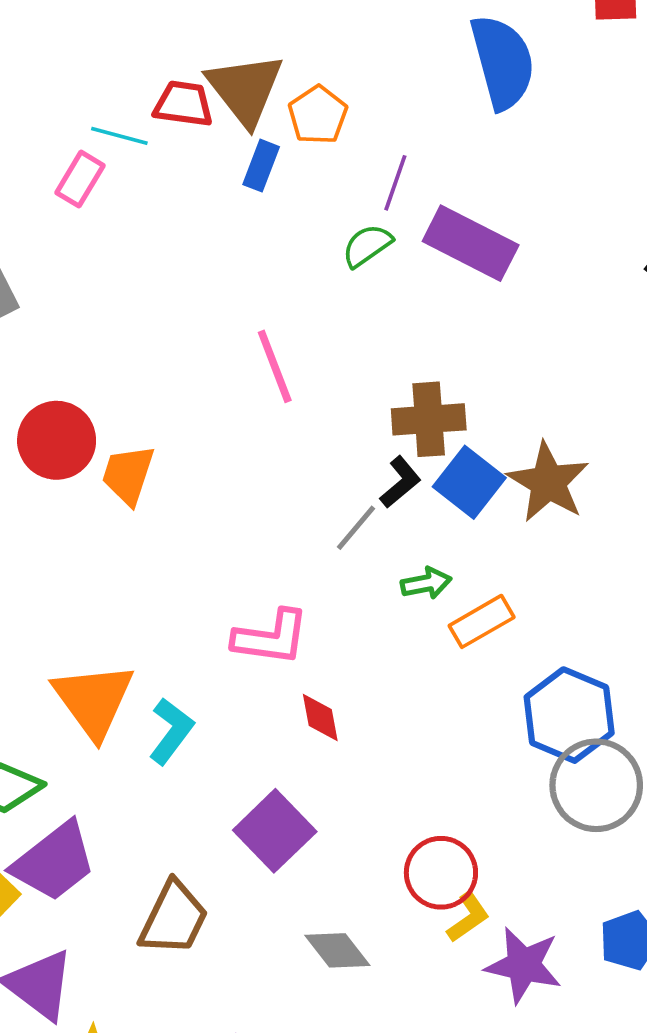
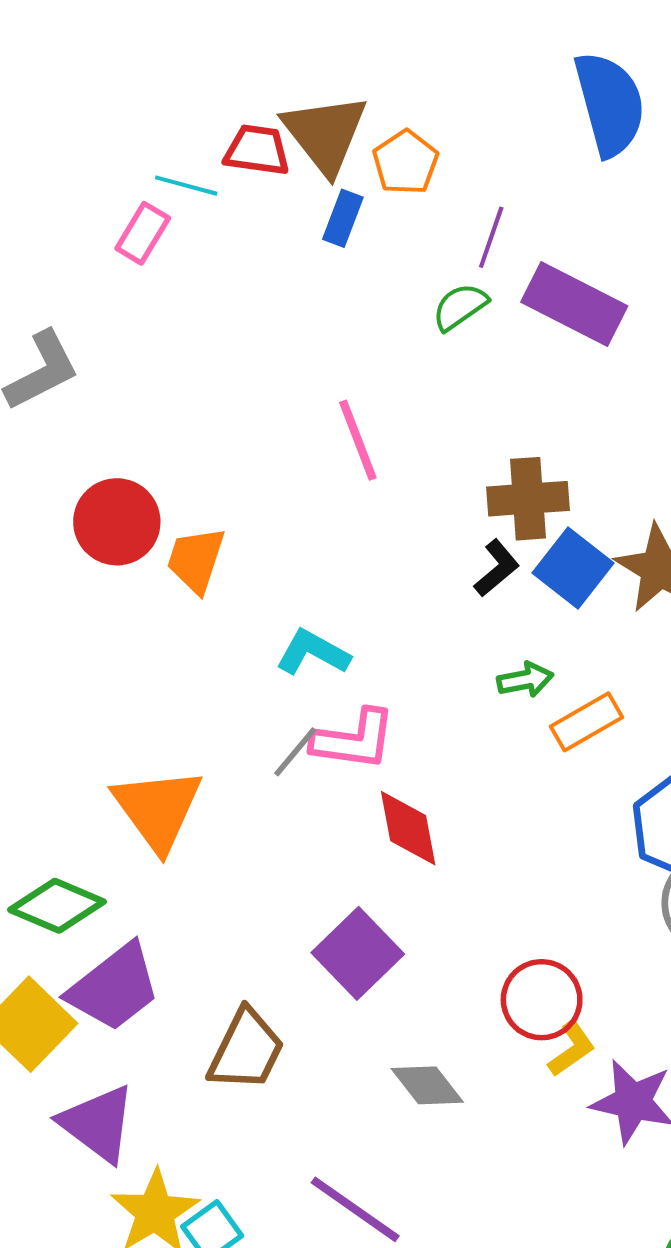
gray line: (356, 528) -> (295, 752), moved
red diamond: (320, 718) -> (408, 828), size x1.4
cyan L-shape: (171, 731) -> (313, 653), moved, turned -98

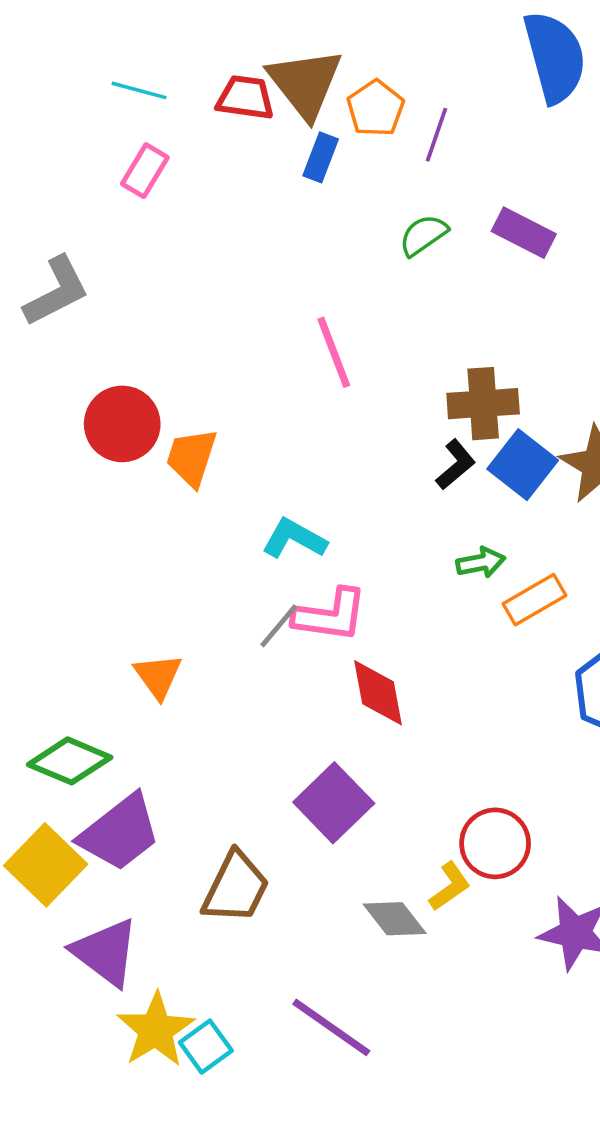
cyan line: (186, 186) -> (139, 90), moved
purple line: (491, 237) -> (437, 135), moved
purple rectangle: (574, 304) -> (524, 233), size x0.7
orange triangle: (158, 809) -> (158, 676), size x0.6
yellow L-shape: (572, 1049) -> (450, 886), moved

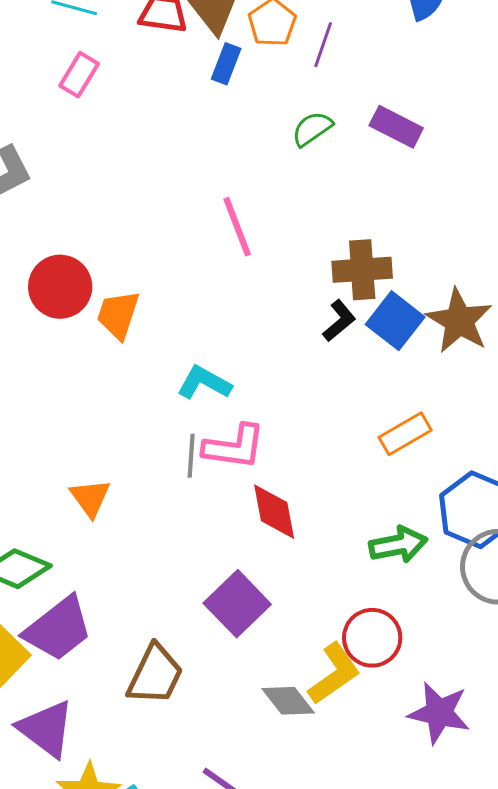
green arrow: (481, 563) -> (398, 545), moved, size x1.4
gray line: (279, 626) -> (191, 456), turned -36
yellow L-shape: (450, 886) -> (334, 674), size x1.5

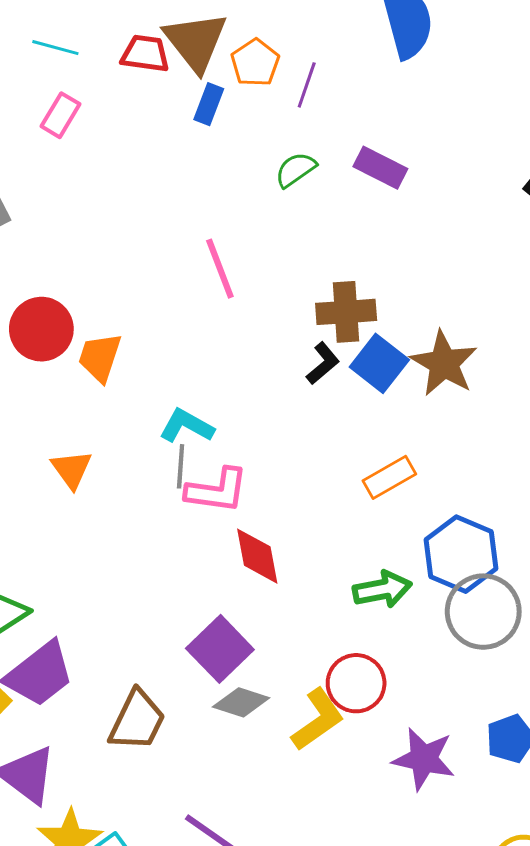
gray line: (191, 456) -> (181, 466), moved
orange triangle: (90, 498) -> (72, 469), moved
gray diamond: (288, 701) -> (241, 702), moved, turned -34

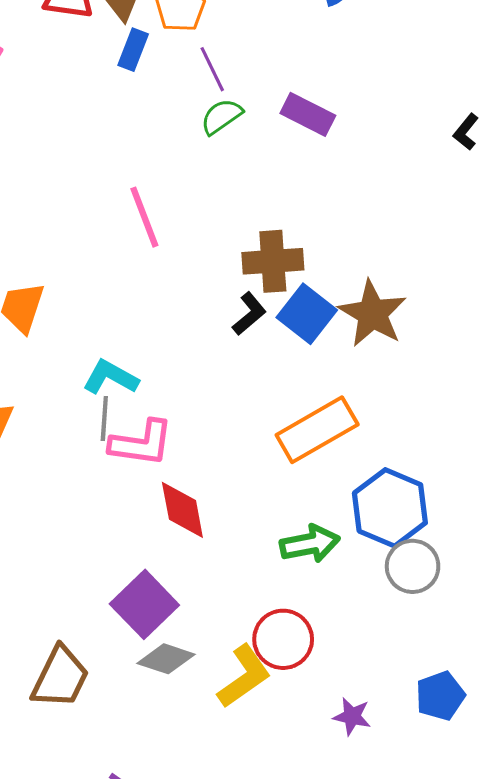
purple line: (307, 85) -> (212, 69), moved, turned -45
orange rectangle: (389, 477) -> (317, 430), size x1.5
gray circle: (483, 612) -> (413, 566), size x0.7
purple star: (424, 759) -> (352, 716), size x0.6

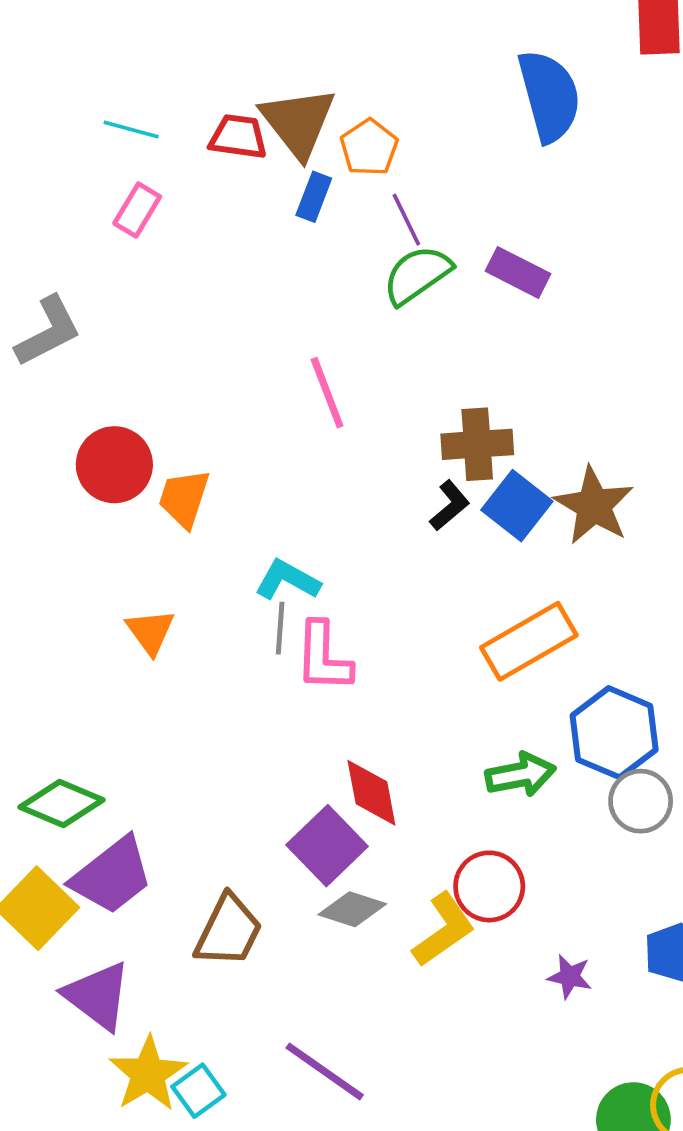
green semicircle: (221, 116) -> (417, 275), size x1.4
pink L-shape: (141, 443) -> (323, 657), turned 84
red diamond: (182, 510) -> (371, 793), moved

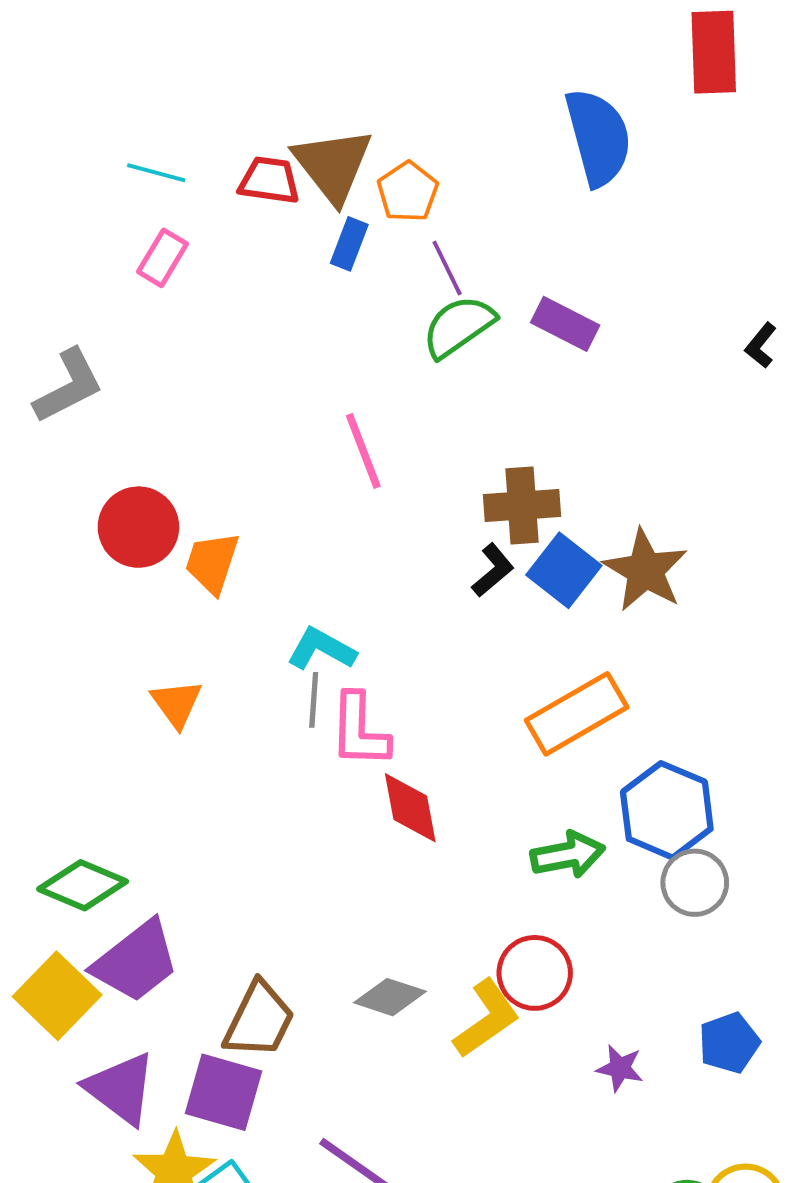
red diamond: (371, 793) -> (410, 808), moved
purple square: (327, 846) -> (224, 1092), moved, turned -30

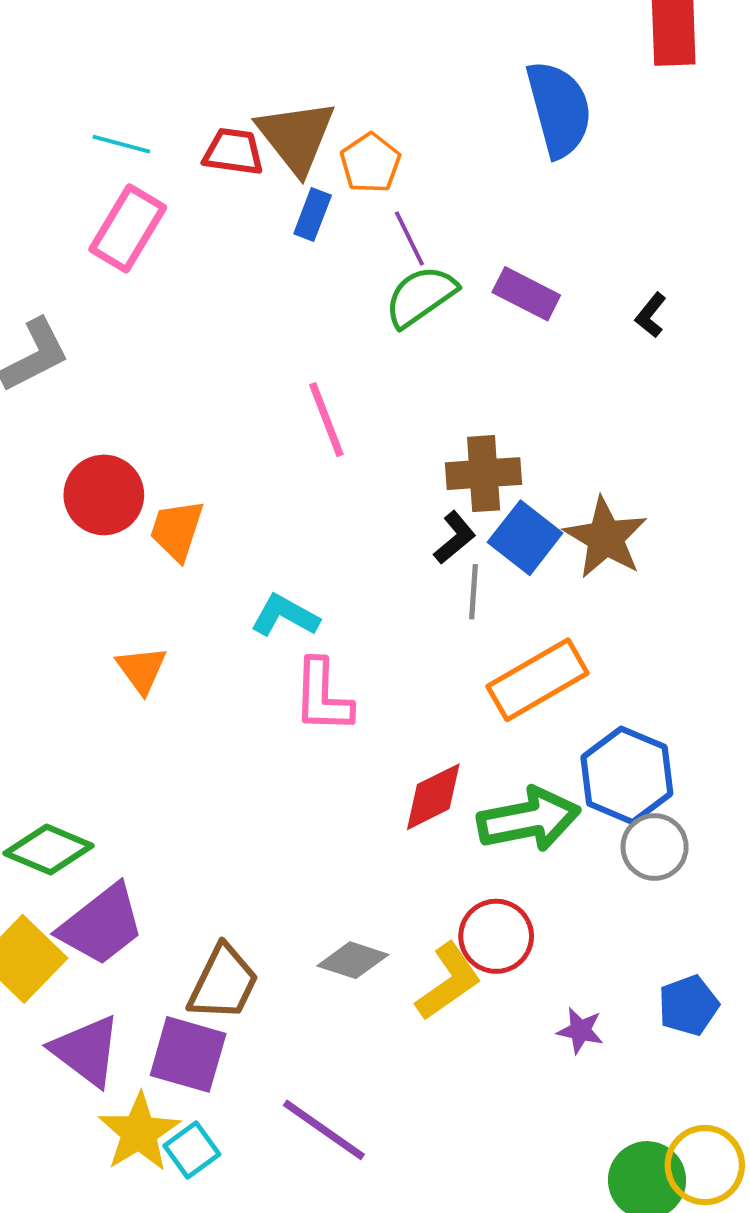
pink rectangle: (163, 258) -> (128, 228), size x1.5
black L-shape: (761, 345) -> (651, 315), moved
gray line: (314, 700) -> (473, 592), moved
red diamond: (410, 808) -> (433, 797), moved, turned 74
green arrow: (568, 855) -> (529, 819), size x1.4

